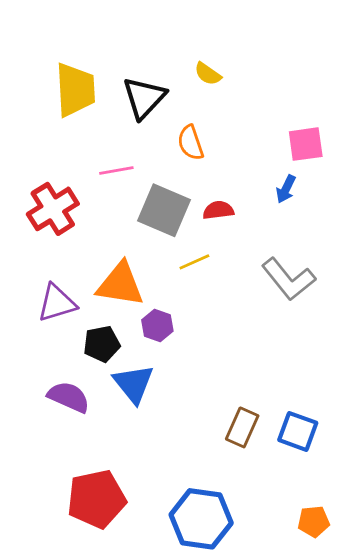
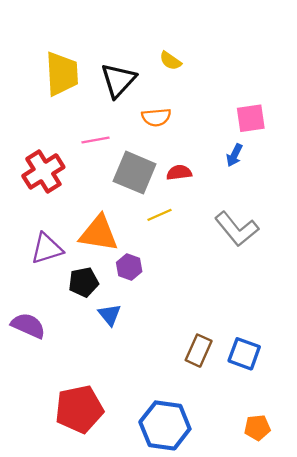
orange semicircle: (190, 143) -> (156, 117), turned -76
blue triangle: (134, 384) -> (110, 315), size x0.7
purple semicircle: (69, 397) -> (28, 326), moved

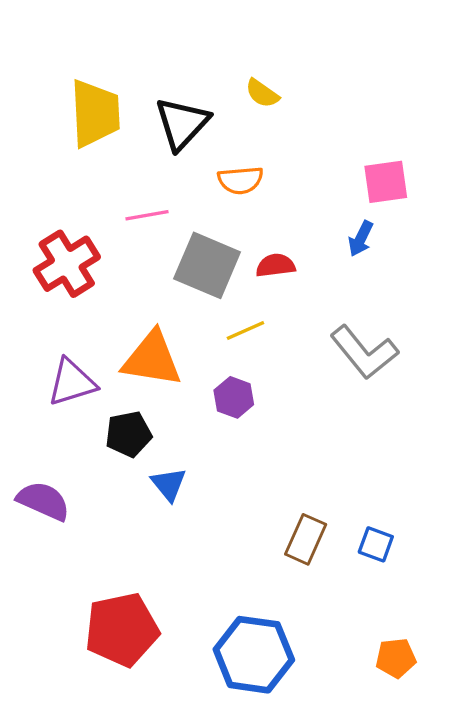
purple hexagon: (129, 267) -> (234, 397), moved
blue square: (244, 354) -> (376, 544), size x0.7

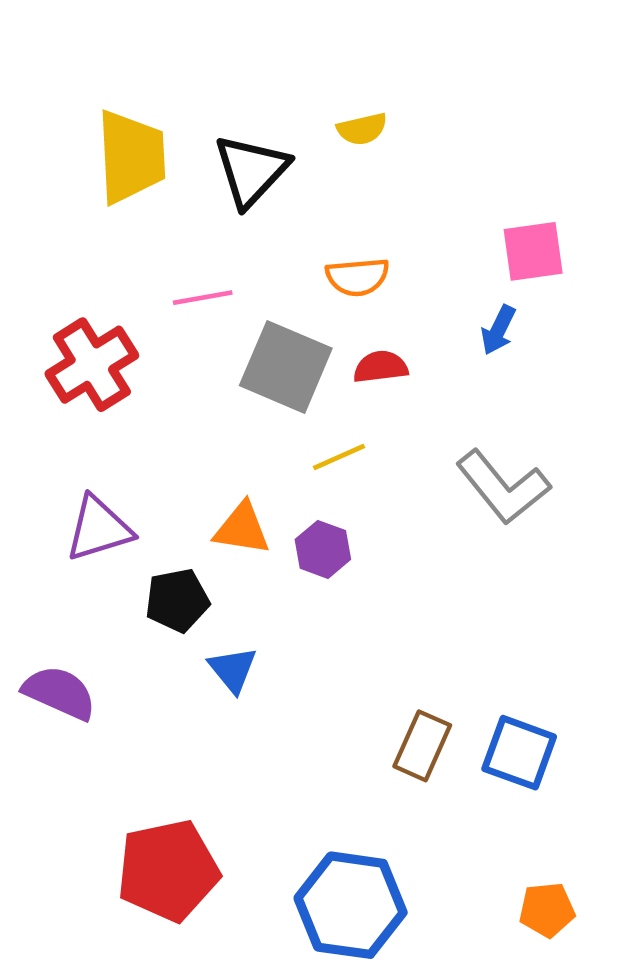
yellow semicircle: (262, 93) -> (362, 129), turned -48
orange semicircle: (240, 180) -> (357, 277), moved
orange triangle: (152, 359) -> (242, 529), moved, size x0.7
blue square: (376, 544) -> (519, 753), size x1.5

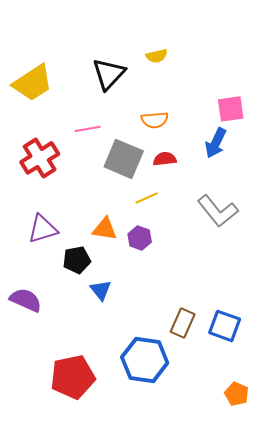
yellow trapezoid: (131, 157) -> (33, 83), moved, turned 60
blue arrow: (498, 330) -> (216, 143), size x1.4
blue hexagon: (351, 905) -> (145, 360), moved
orange pentagon: (547, 910) -> (237, 394), turned 30

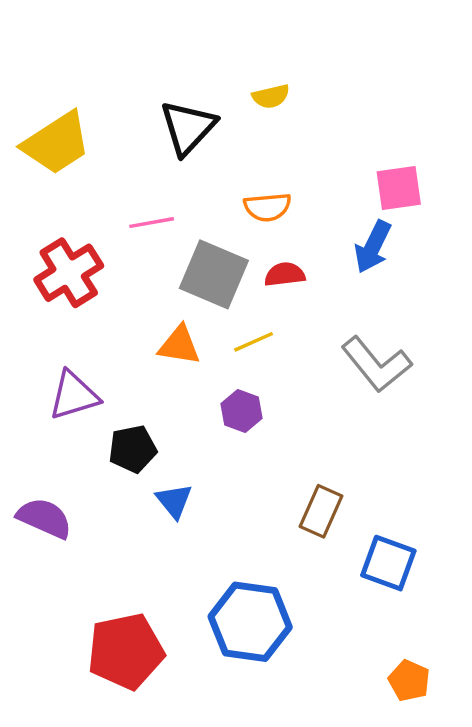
orange triangle: (105, 229) -> (179, 345), moved
brown rectangle: (183, 323) -> (321, 511), moved

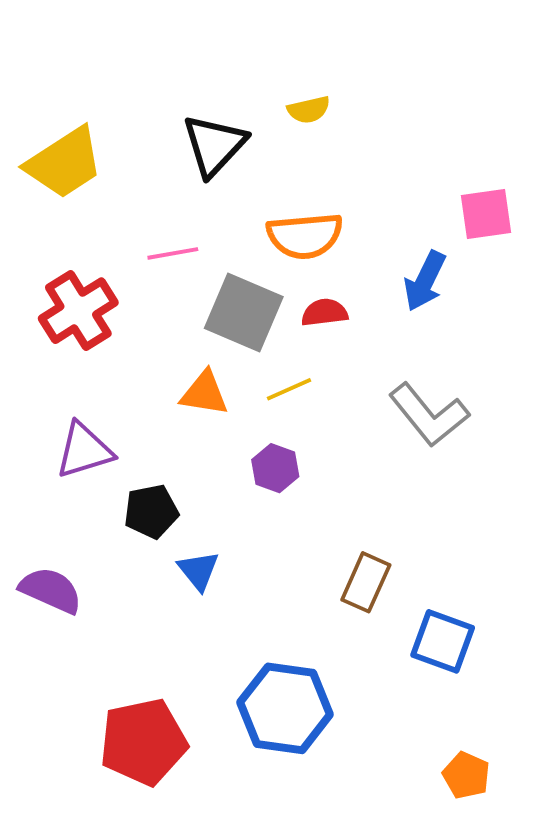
pink square: (399, 188) -> (486, 214), moved
orange semicircle: (267, 207) -> (305, 236), size x1.4

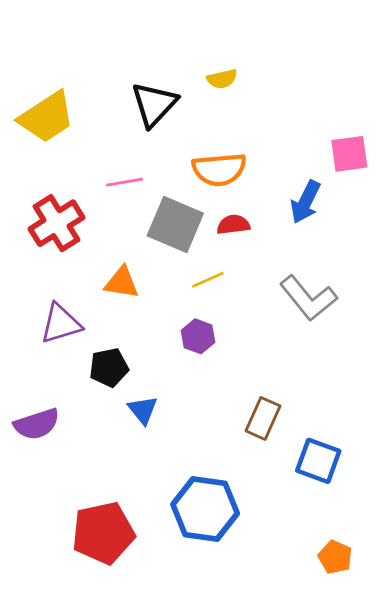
orange triangle: (204, 393) -> (122, 283), moved
purple semicircle: (51, 590) -> (37, 424), turned 138

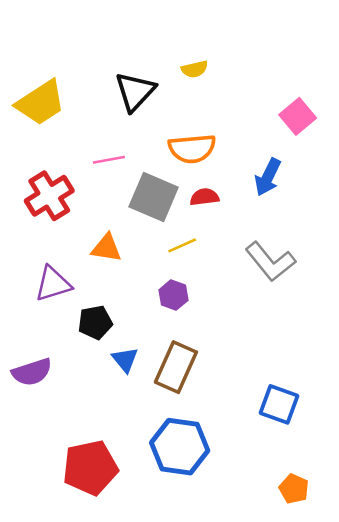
pink square: (349, 154) -> (298, 116), moved, turned -32
brown rectangle: (263, 418) -> (176, 367), moved, size x1.4

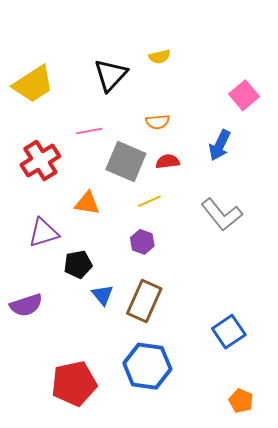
orange semicircle: (192, 149) -> (158, 122), size x0.6
blue square: (279, 404) -> (229, 332), turned 36

